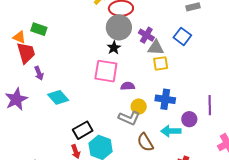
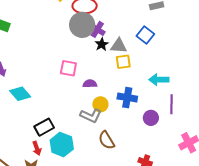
purple cross: (146, 35) -> (97, 29), moved
black star: (114, 48) -> (102, 44), moved
pink square: (106, 71) -> (68, 68), size x0.7
cyan arrow: (171, 131) -> (159, 80), moved

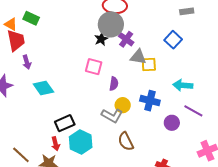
purple cross: (97, 29) -> (126, 39), moved
black star: (102, 44) -> (101, 39), moved
gray triangle: (119, 46) -> (138, 57), moved
purple semicircle: (90, 84) -> (114, 84), turned 96
purple line: (172, 104) -> (193, 111), turned -66

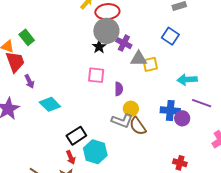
green rectangle: (31, 18) -> (27, 37), turned 35
blue cross: (150, 101) -> (170, 111), moved
brown semicircle: (126, 141) -> (138, 126), moved

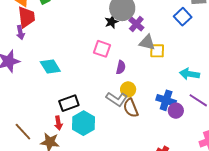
blue square: (170, 36) -> (183, 17), moved
purple arrow: (29, 81) -> (20, 32), moved

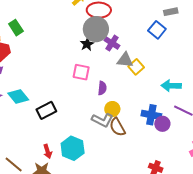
yellow square: (157, 51) -> (136, 67), turned -35
cyan diamond: (50, 67) -> (18, 97), moved
black rectangle: (69, 103) -> (46, 110), moved

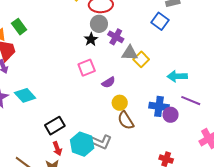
gray circle: (96, 29) -> (99, 24), size x0.7
pink square: (81, 72) -> (87, 68), turned -30
purple semicircle: (102, 88) -> (108, 82), turned 56
black rectangle: (46, 110) -> (55, 126), moved
gray L-shape: (102, 120) -> (101, 142), moved

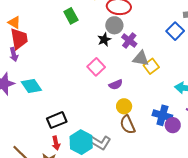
green rectangle: (19, 27) -> (71, 16), moved
pink square: (87, 68) -> (96, 67), turned -30

